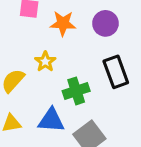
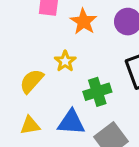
orange star: (63, 23) -> (84, 22), turned 30

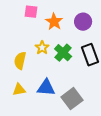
yellow semicircle: (32, 81) -> (20, 61), turned -30
green cross: (97, 92) -> (63, 53), moved, turned -30

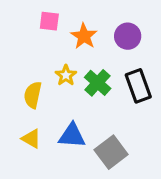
yellow triangle: (19, 90) -> (31, 139), turned 40

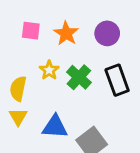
pink square: (49, 21) -> (31, 31), moved
yellow triangle: (31, 139) -> (18, 117), moved, turned 30

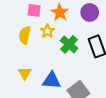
yellow star: (49, 70) -> (47, 31), moved
yellow semicircle: (18, 89) -> (25, 35), moved

